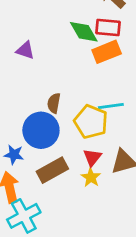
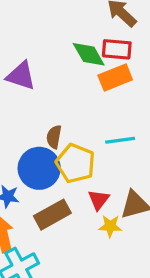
purple triangle: (25, 50) -> (21, 76), size x1.4
yellow pentagon: (91, 122) -> (75, 163), moved
yellow star: (91, 177) -> (110, 226), moved, turned -30

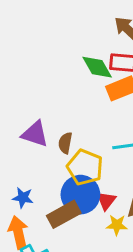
purple triangle: (21, 76) -> (35, 134), moved
blue circle: (39, 168) -> (80, 195), moved

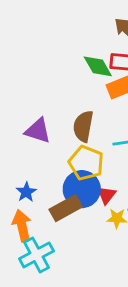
brown semicircle: (65, 143) -> (83, 126), moved, size x1.5
blue star: (23, 198) -> (26, 192), turned 30

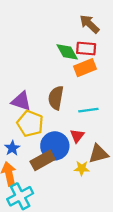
yellow pentagon: (86, 163) -> (30, 124), moved
red triangle: (107, 195) -> (77, 136), moved

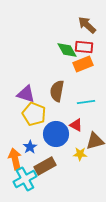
red triangle: (77, 136) -> (76, 125), turned -40
blue star: (12, 148) -> (30, 147), moved
brown rectangle: (43, 160) -> (45, 166), moved

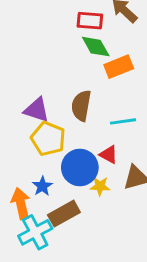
red rectangle: (84, 47) -> (90, 21), moved
yellow star: (80, 154) -> (100, 186), moved

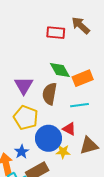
green diamond: (96, 47) -> (60, 70), moved
orange rectangle: (119, 67) -> (83, 78), moved
purple triangle: (37, 110) -> (24, 85), moved, turned 42

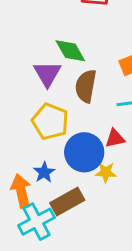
green diamond: (60, 70) -> (70, 51), moved
red triangle: (69, 129) -> (115, 138), turned -40

